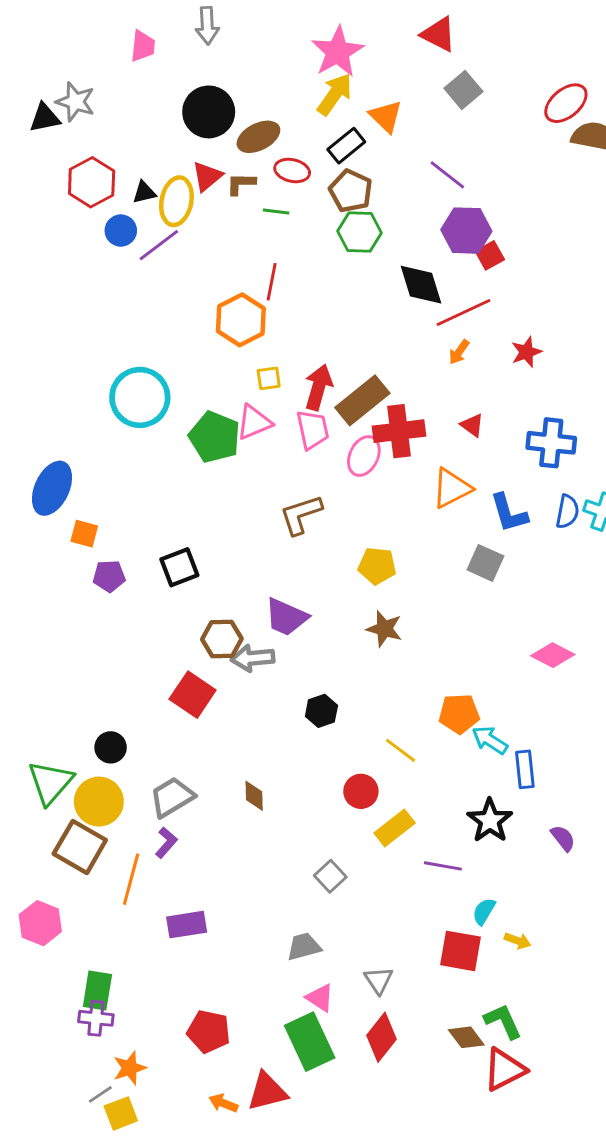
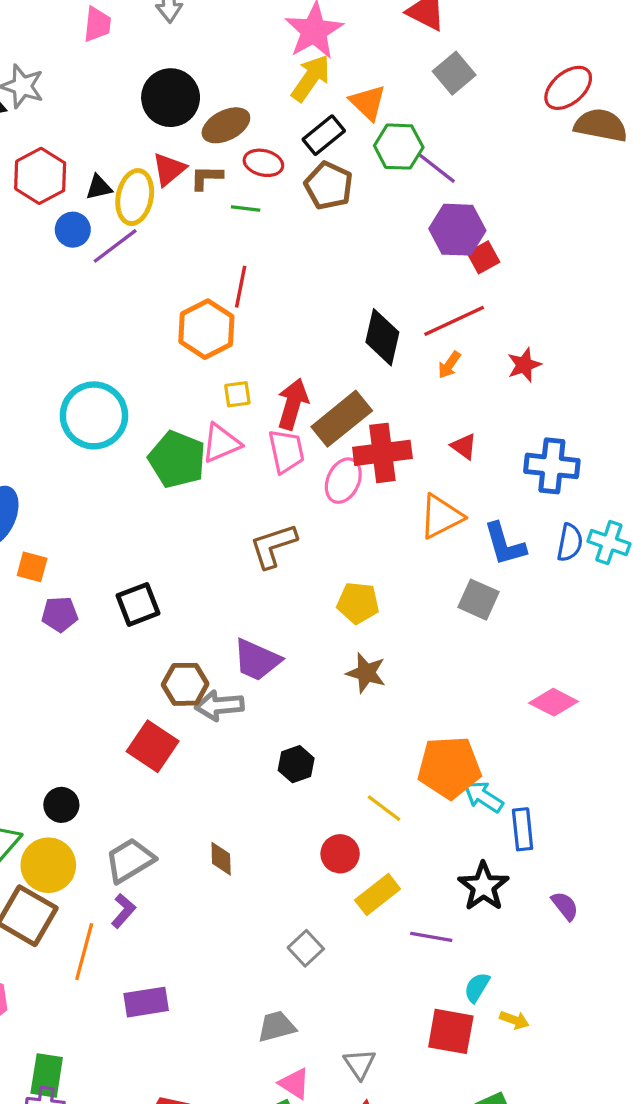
green hexagon: (359, 232) -> (399, 147), moved
black diamond: (421, 285) -> (382, 337), moved, turned 30
orange pentagon: (459, 714) -> (449, 767), size x1.4

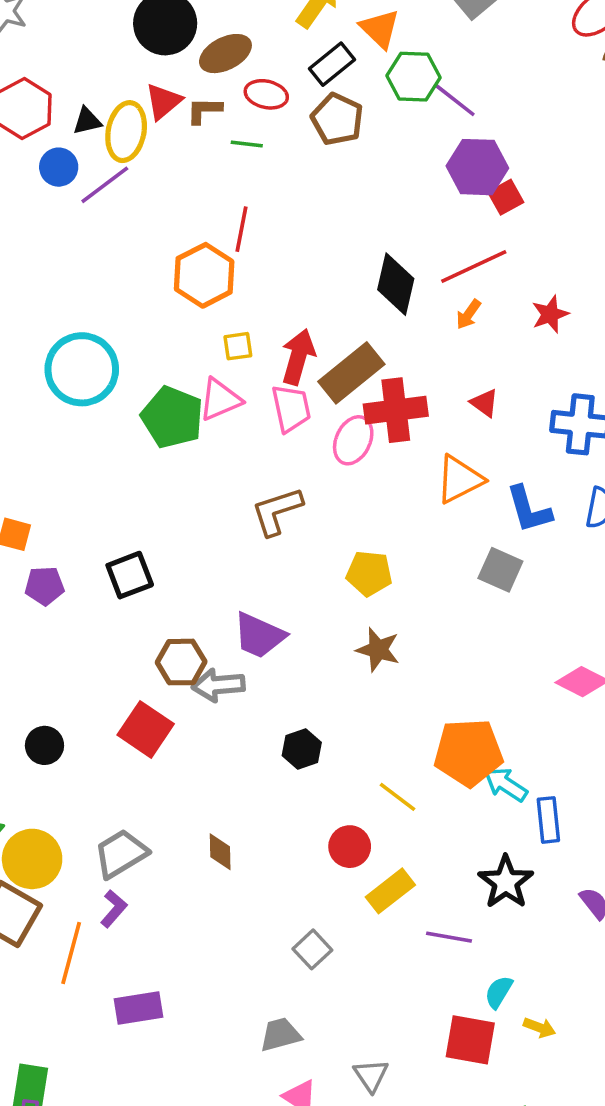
black circle: (61, 805) -> (44, 745), moved

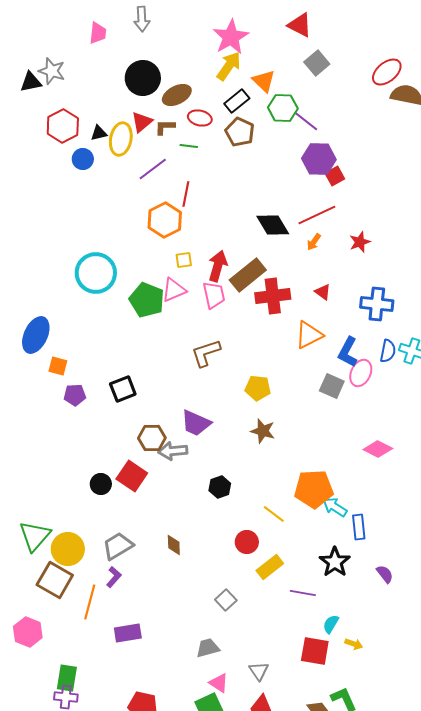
purple line: (105, 185) -> (153, 169), moved
black diamond: (396, 284) -> (273, 225), turned -44
pink ellipse: (353, 440) -> (361, 373), moved
blue L-shape: (529, 509) -> (348, 352), turned 44
black circle: (44, 745) -> (101, 484), moved

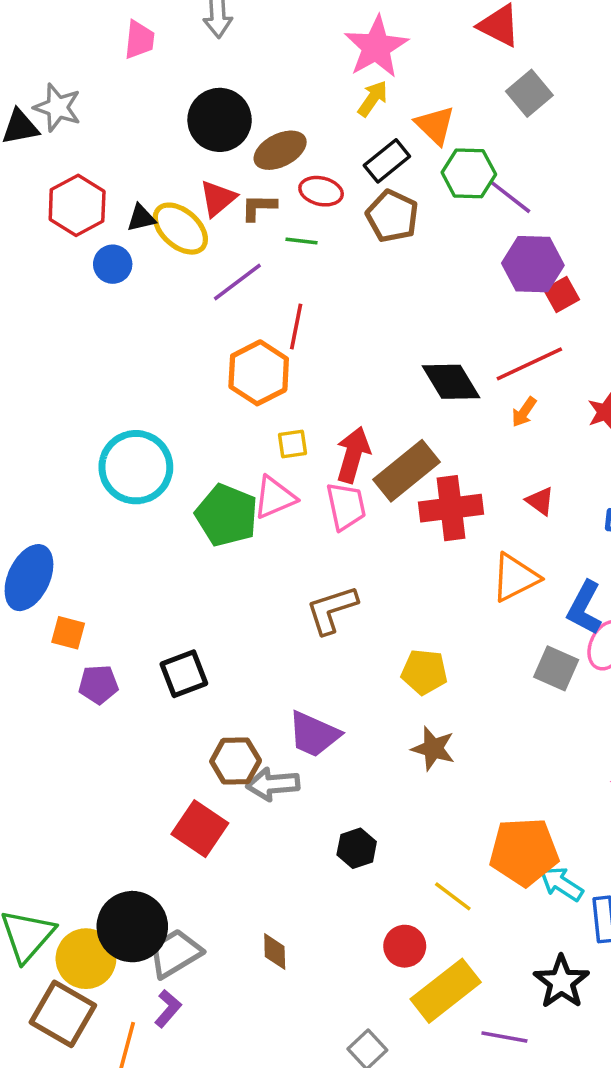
yellow arrow: (229, 66) -> (373, 99), size x0.7
yellow ellipse: (121, 139) -> (180, 229), turned -60
black circle: (101, 484) -> (132, 927), moved, size x1.8
yellow rectangle: (270, 567) -> (446, 991), size x1.4

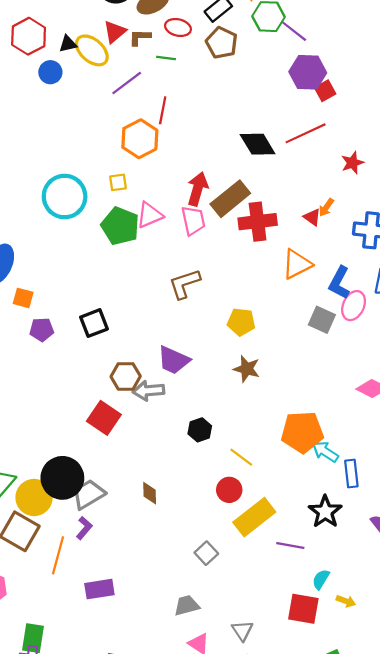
orange arrow: (524, 412) -> (326, 207), moved
yellow square: (293, 444) -> (118, 182), moved
yellow line: (453, 896) -> (241, 457), moved

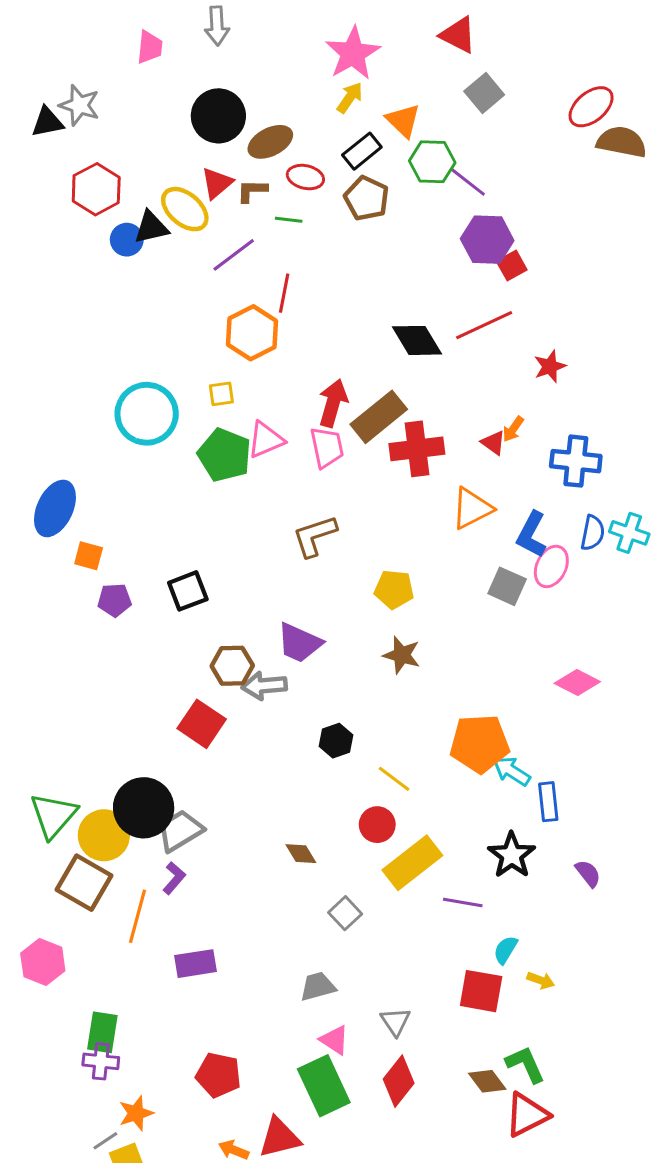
black triangle: (68, 44) -> (151, 227), moved, size x1.4
brown diamond: (150, 493) -> (301, 854), moved, turned -30

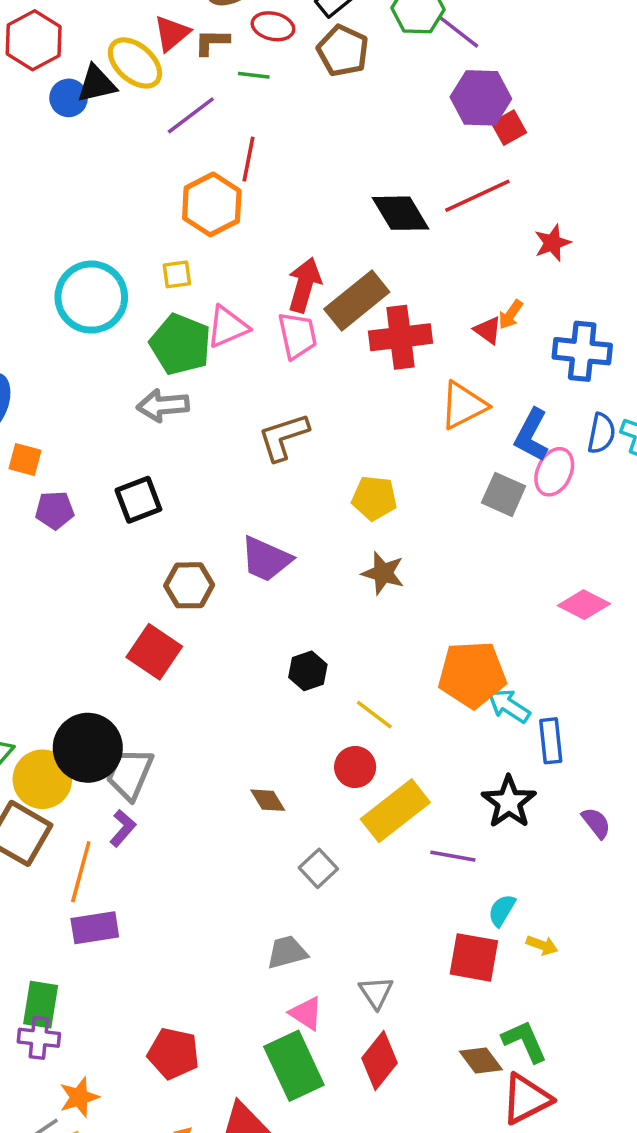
gray arrow: (264, 686) -> (163, 405), moved
gray trapezoid: (180, 831) -> (130, 774), turned -36
purple rectangle: (195, 964) -> (95, 928), moved

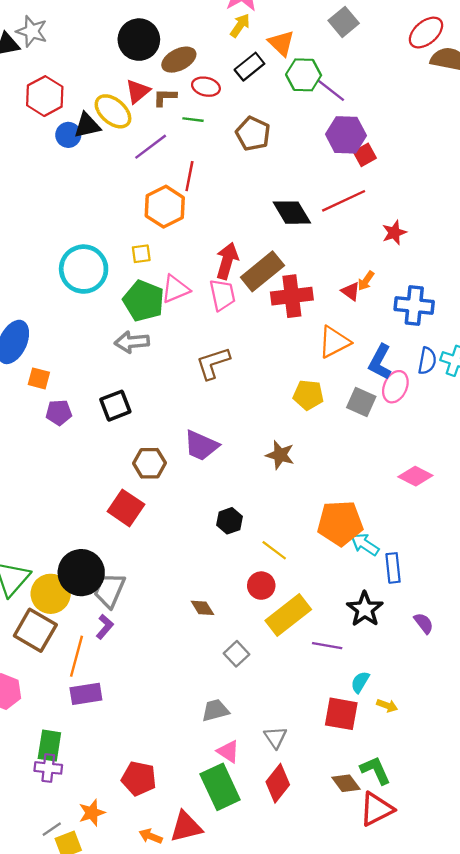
brown pentagon: (343, 51) -> (253, 134), moved
yellow pentagon: (374, 498) -> (308, 395), moved
orange star: (79, 1097) -> (92, 813), moved

